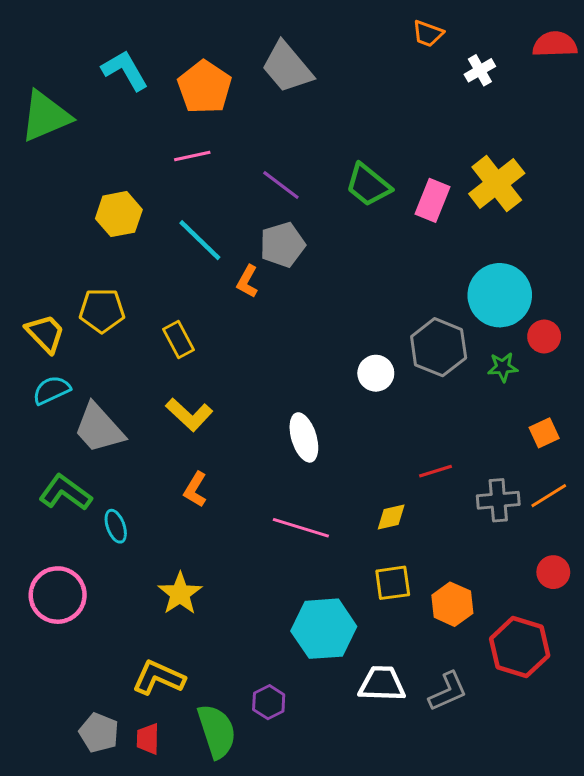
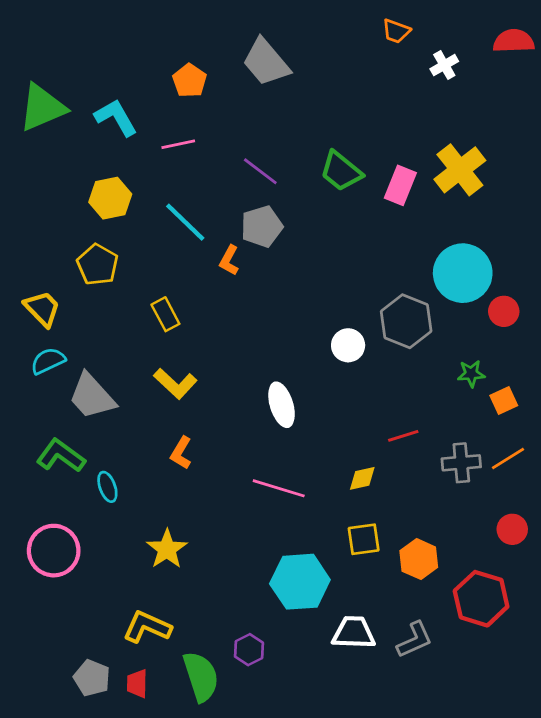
cyan L-shape: (125, 70) -> (116, 117), moved
orange pentagon: (204, 87) -> (190, 81), size x0.7
yellow pentagon: (102, 310) -> (98, 265), moved, turned 30
green star: (503, 367) -> (471, 374), moved

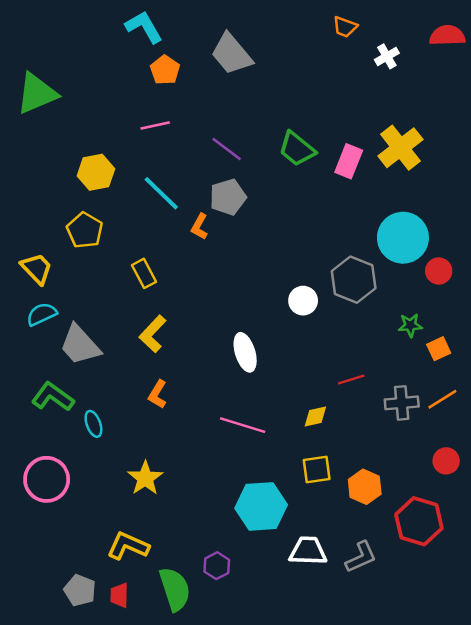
cyan L-shape: (116, 117) -> (144, 27), moved
yellow L-shape: (175, 384) -> (153, 334), turned 90

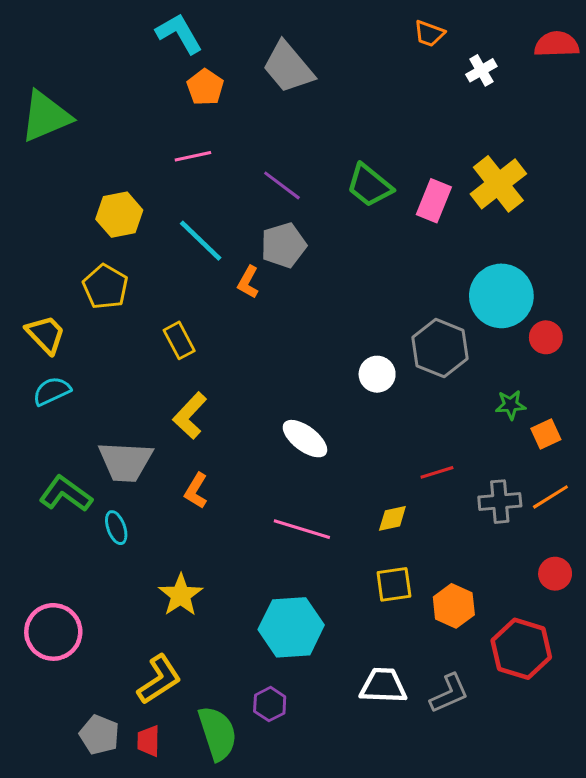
gray trapezoid: (80, 345) -> (125, 462), moved, turned -45
white ellipse: (245, 352) -> (305, 439), turned -36
pink circle: (47, 479) -> (53, 632), moved
cyan hexagon: (261, 506) -> (291, 627), moved
yellow L-shape: (128, 546) -> (159, 680), turned 123

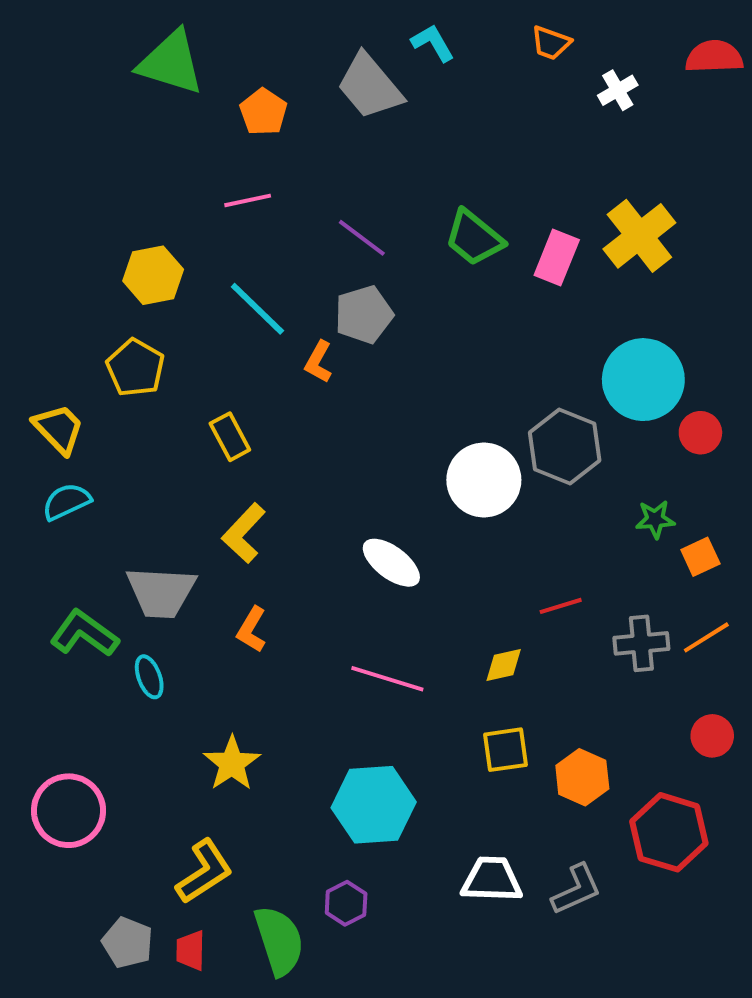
cyan L-shape: (179, 34) -> (433, 43), moved, size x0.7
green triangle: (46, 116) -> (171, 63), moved, turned 40
white circle: (377, 374) -> (484, 480), size x1.6

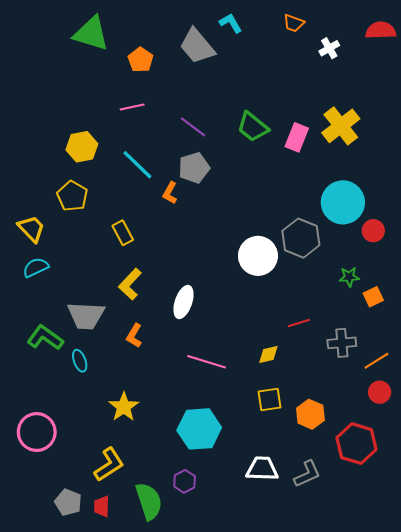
white ellipse: (391, 563) -> (184, 302), moved, turned 72
orange line: (706, 637) -> (376, 361), moved

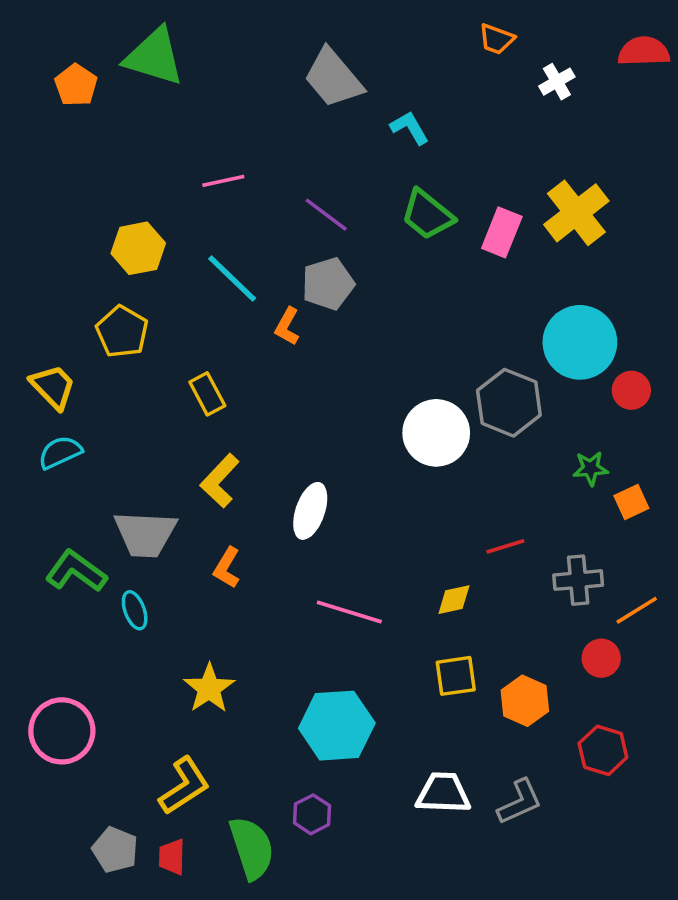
cyan L-shape: (231, 23) -> (410, 128), moved
orange pentagon: (141, 60) -> (76, 85), moved
red circle: (380, 392) -> (601, 658), moved
red hexagon: (357, 444) -> (603, 750), size x0.7

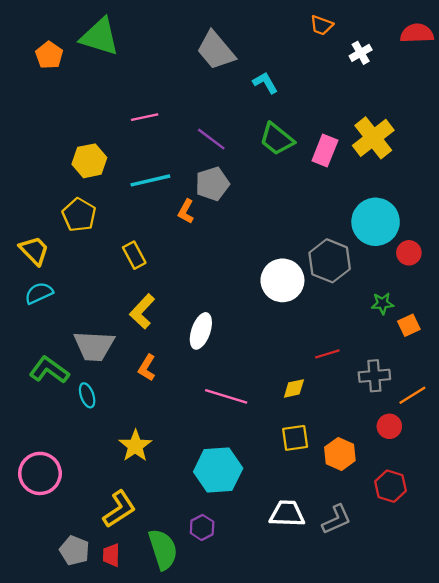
cyan line: (232, 278) -> (150, 180), turned -57

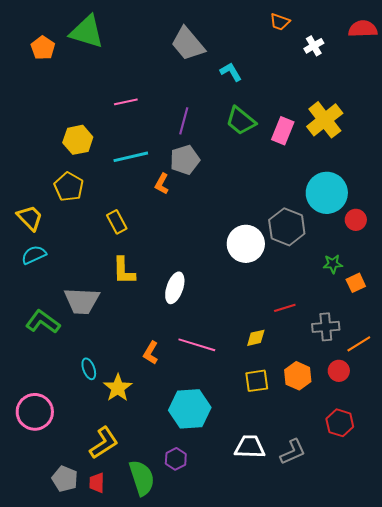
purple line: (211, 139) -> (184, 121), turned 68
yellow L-shape: (142, 311) -> (124, 271), turned -44
orange L-shape: (147, 368) -> (151, 353), moved
cyan ellipse: (87, 395) -> (89, 369), moved
orange hexagon: (340, 454) -> (298, 376), moved

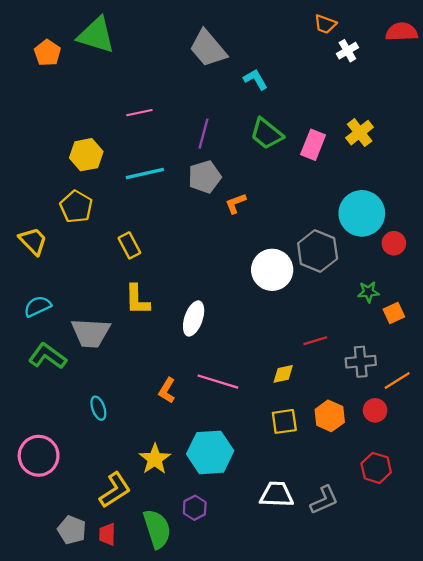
orange trapezoid: (280, 22) -> (325, 24), moved
yellow cross: (325, 120) -> (360, 133), size x0.7
orange L-shape: (162, 184) -> (236, 203), moved, turned 40
cyan semicircle: (34, 255) -> (37, 306), moved
yellow star: (118, 388) -> (155, 459), moved

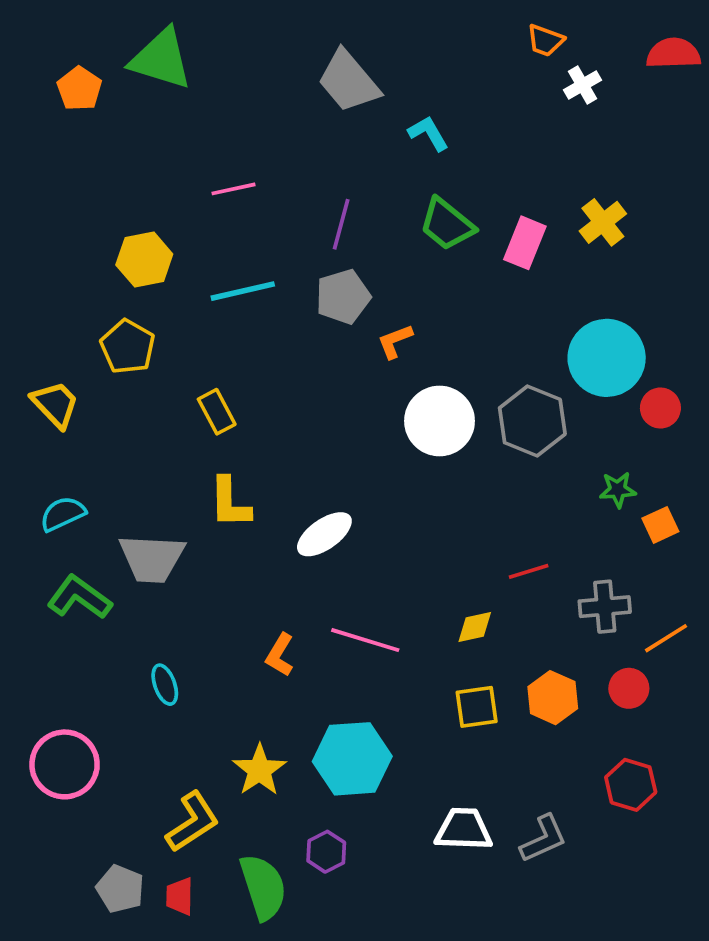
white circle: (272, 270) -> (440, 421), moved
white ellipse: (194, 318) -> (324, 534), turned 36

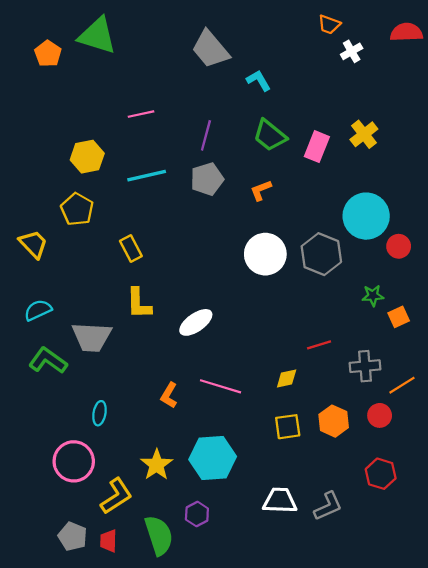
orange L-shape: (395, 341) -> (261, 190), moved
cyan ellipse: (165, 685) -> (99, 413), turned 30
pink circle: (65, 764) -> (74, 461), moved

